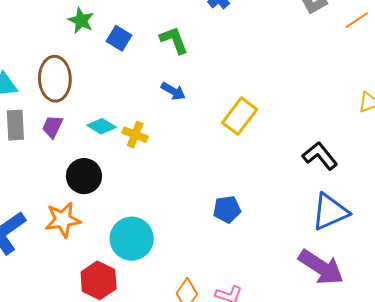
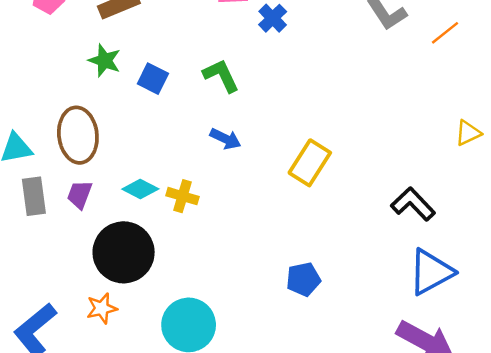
black circle: (84, 176) -> (124, 252), size x1.4
orange star: (63, 220) -> (102, 308), size x0.7

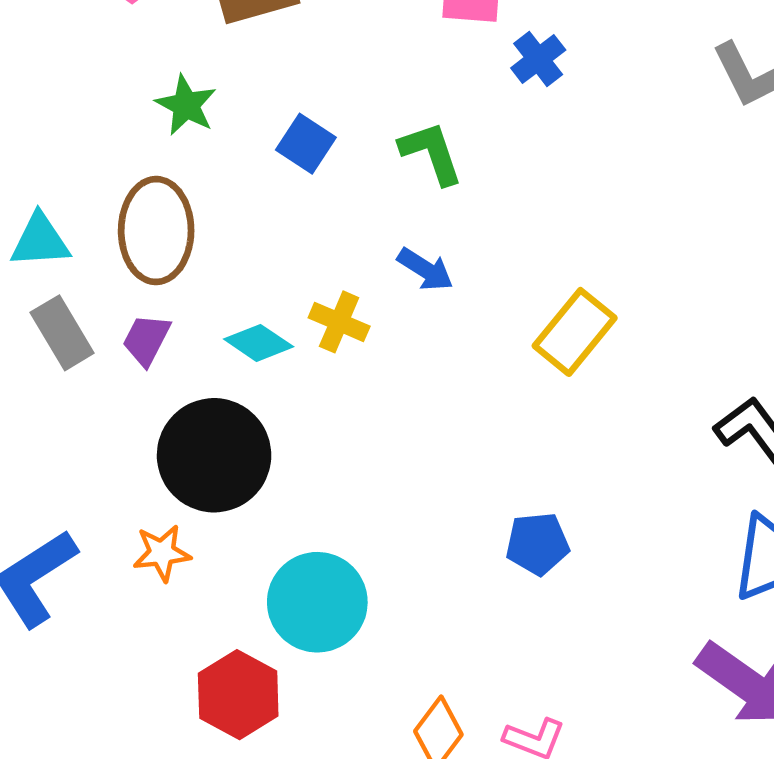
green star: (105, 61) -> (186, 105), moved
gray rectangle: (34, 196) -> (62, 333), turned -30
yellow cross: (183, 196) -> (339, 322), moved

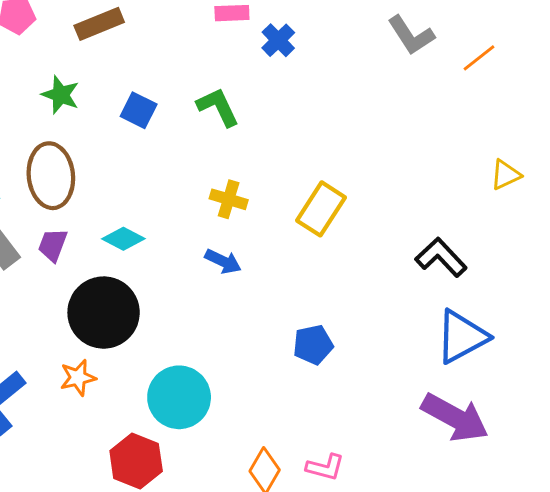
blue arrow: (425, 269) -> (223, 261), moved
yellow cross: (339, 322) -> (229, 199), moved

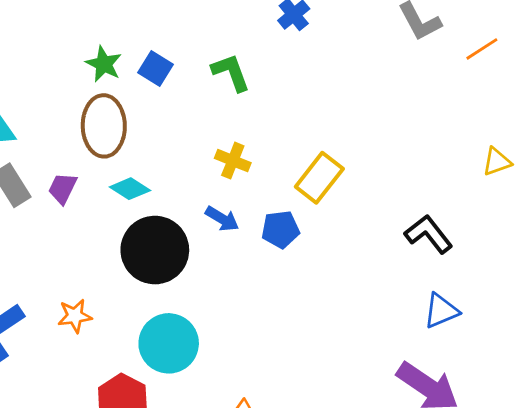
green star: (61, 95) -> (104, 64), moved
brown ellipse: (51, 176) -> (104, 126), moved
black circle: (104, 313) -> (155, 250), moved
blue triangle: (462, 337) -> (441, 311), size x0.7
blue pentagon: (313, 345) -> (280, 229), moved

